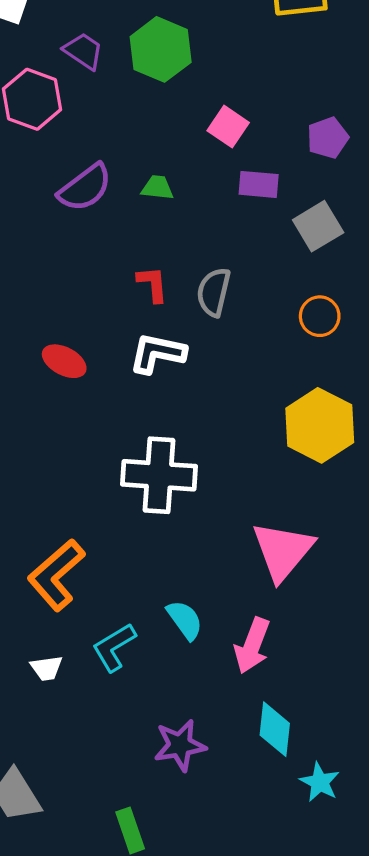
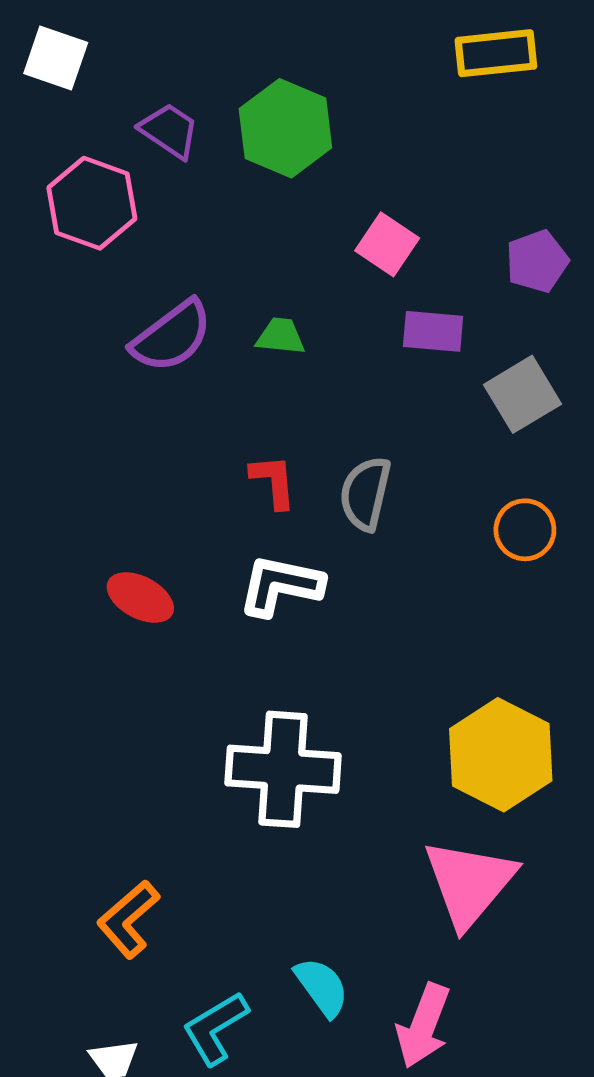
yellow hexagon: (320, 425) -> (501, 755), moved
orange L-shape: (56, 575) -> (128, 919), size x0.7

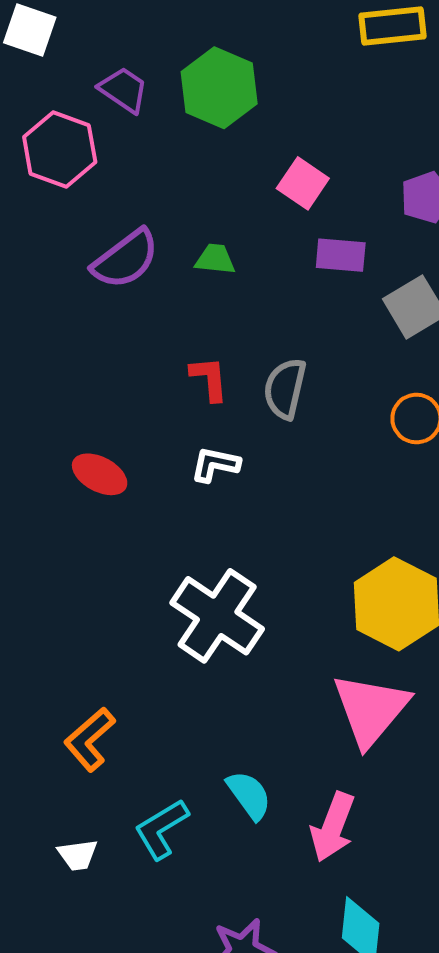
white L-shape: (281, 585) -> (215, 464), size x0.7
white cross: (283, 769) -> (217, 616), turned 30

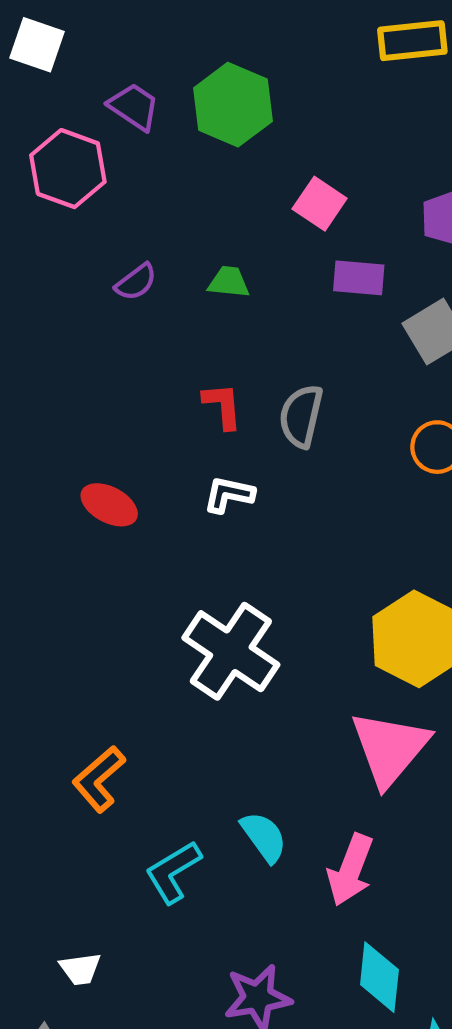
purple semicircle: (125, 259) -> (136, 282), size x0.6
white trapezoid: (78, 855) -> (80, 969), moved

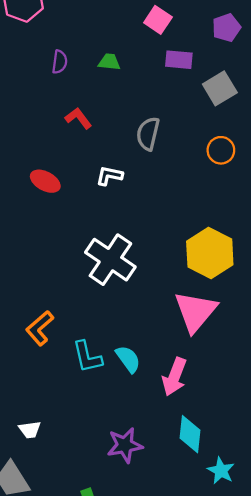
purple semicircle: (136, 282) -> (60, 62), turned -45
red L-shape: (223, 406) -> (78, 118), moved, turned -32
cyan L-shape: (173, 872) -> (87, 357), moved, turned -72

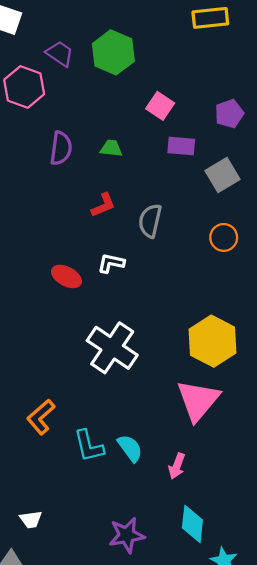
purple semicircle: (60, 62) -> (61, 148), size x1.4
red L-shape: (78, 118) -> (103, 205), moved, turned 104
red ellipse: (45, 181) -> (66, 276), moved
pink arrow: (175, 377) -> (177, 466), size x0.7

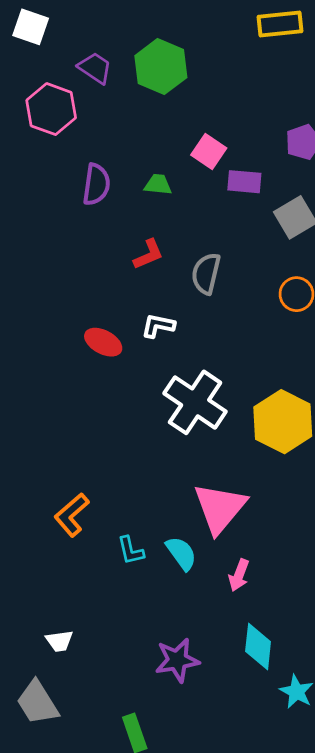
pink square: (160, 106) -> (209, 152), moved
white cross: (112, 348) -> (195, 402), moved
pink triangle: (198, 400) -> (220, 508), moved
cyan L-shape: (89, 446) -> (131, 550), size x0.7

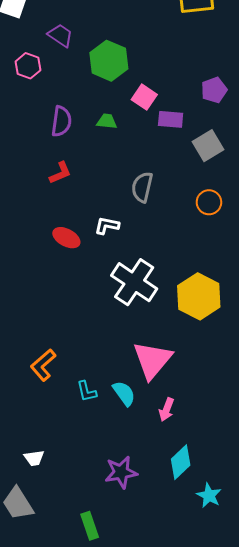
green hexagon: (161, 67) -> (109, 61), moved
pink hexagon: (51, 109) -> (28, 66), size x0.7
red L-shape: (148, 254) -> (60, 173), moved
cyan diamond: (258, 646) -> (181, 462), turned 40

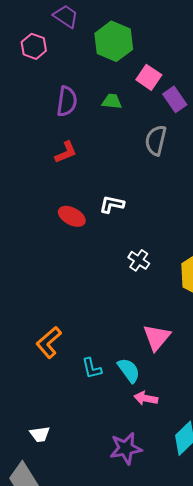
purple rectangle: (171, 119) -> (175, 99), turned 50
gray semicircle: (142, 187) -> (156, 140), moved
white cross: (134, 282) -> (139, 260), size x0.5
pink triangle: (152, 360) -> (157, 337), size x0.7
pink arrow: (166, 410) -> (146, 398), moved, turned 80

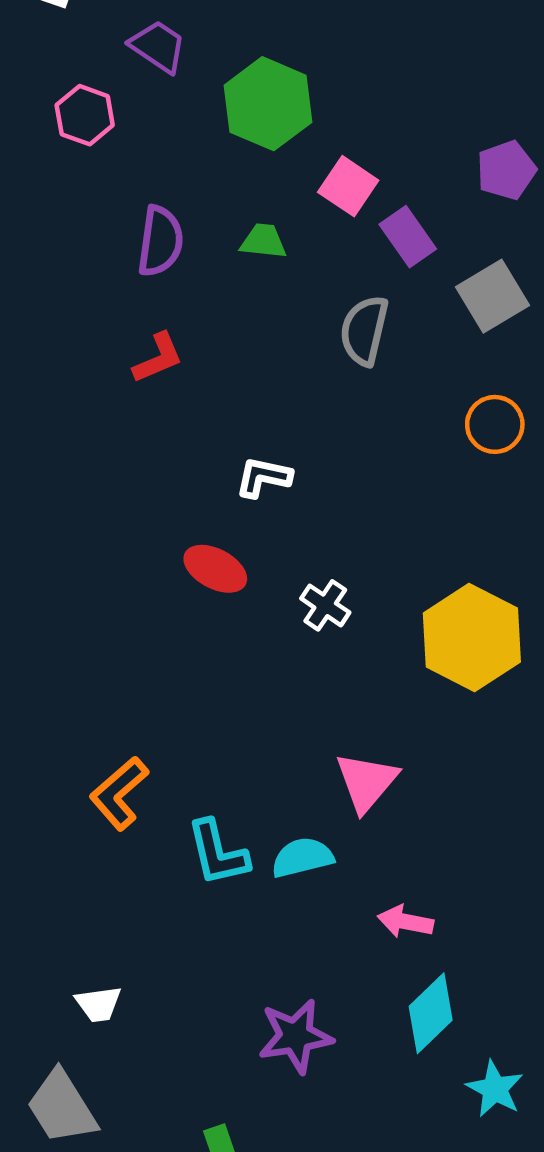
red ellipse: (72, 216) -> (215, 569), moved
cyan L-shape: (92, 368) -> (218, 853), size x1.4
cyan semicircle: (129, 370) -> (302, 857), turned -68
pink arrow: (146, 398) -> (405, 922), moved

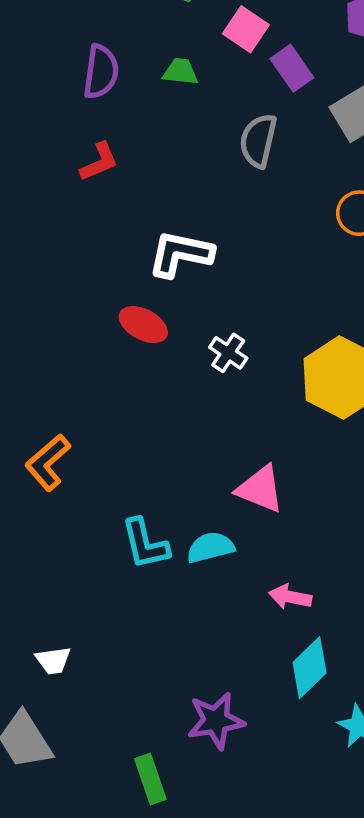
white L-shape: (263, 477) -> (180, 254), size x1.5
pink triangle: (366, 782) -> (260, 489), turned -48
orange L-shape: (119, 793) -> (48, 462), moved
purple star: (295, 1036) -> (216, 721), moved

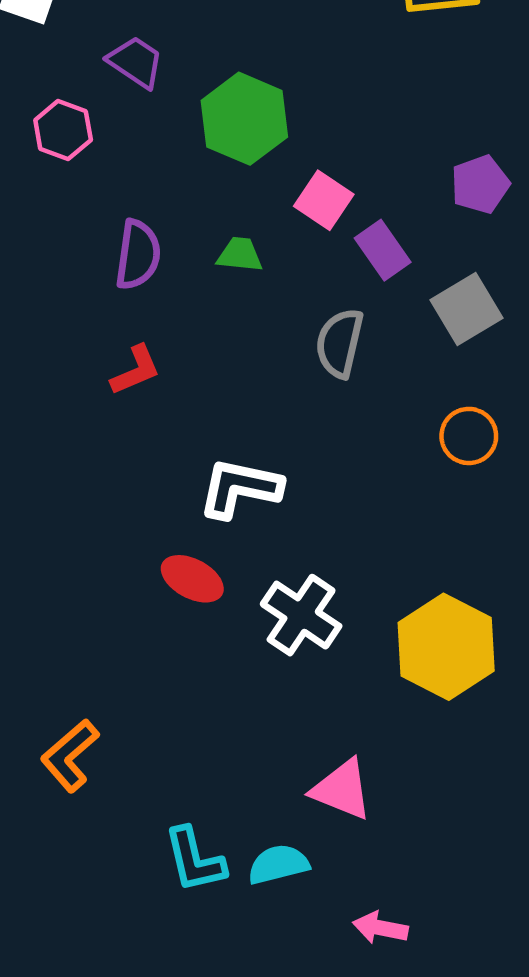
white cross: (228, 353) -> (301, 615), size x1.6

